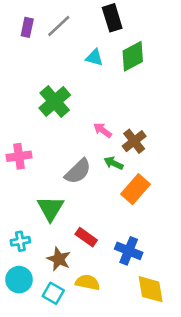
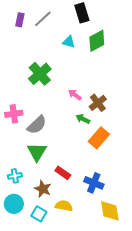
gray semicircle: (78, 171) -> (37, 125), moved

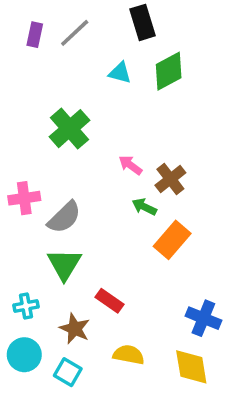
blue cross: (94, 183) -> (203, 318), moved
yellow semicircle: (64, 206) -> (129, 355), moved

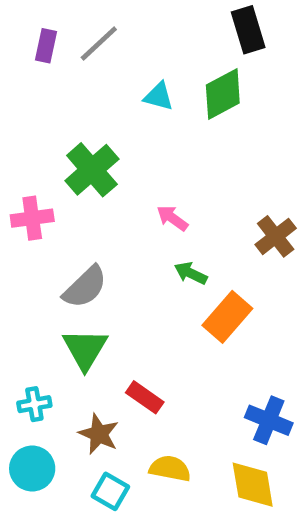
black rectangle: (143, 22) -> (248, 30), moved
brown cross: (170, 179) -> (276, 236), moved
pink cross: (24, 198) -> (32, 218), moved
cyan square: (68, 372) -> (110, 491), moved

